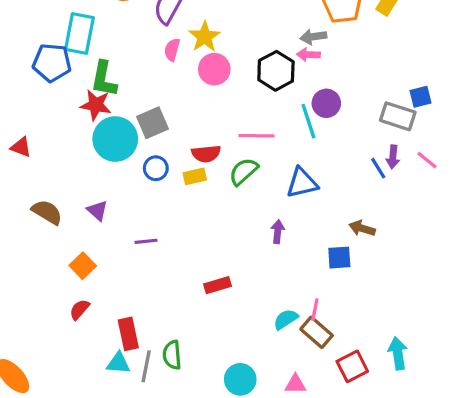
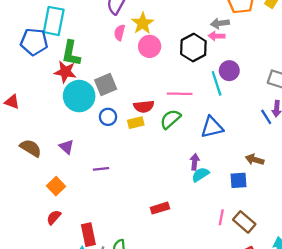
red rectangle: (218, 285) -> (160, 208), moved
cyan semicircle: (286, 319) -> (200, 175), moved
brown rectangle: (317, 332) -> (244, 222), moved

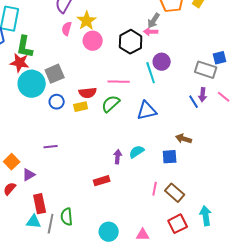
gray arrow: (220, 23) -> (154, 21), turned -49
purple triangle: (66, 147) -> (29, 175), moved, turned 48
purple arrow: (195, 162) -> (118, 157), moved

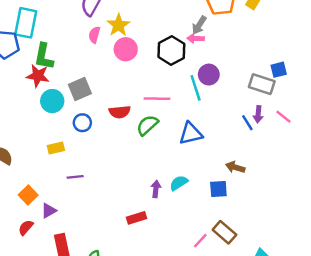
cyan circle: (32, 84) -> (52, 101), size x0.7
yellow rectangle: (81, 107) -> (56, 148), moved
pink line: (155, 189) -> (200, 241), moved, turned 32

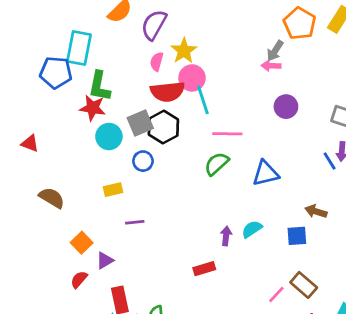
black hexagon: (171, 50) -> (163, 127), moved
cyan line: (196, 88) -> (203, 100), moved
red semicircle: (120, 112) -> (167, 92), moved, size x1.4

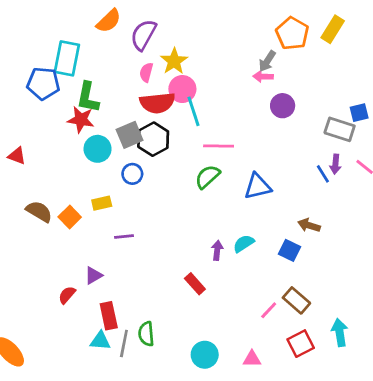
purple circle: (286, 107) -> (283, 106), moved
blue square: (297, 236) -> (290, 250), turned 30
orange square: (82, 243) -> (70, 217), moved
red rectangle: (204, 269) -> (195, 284), turned 65

